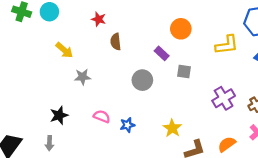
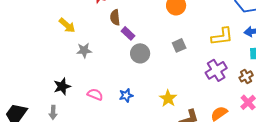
yellow L-shape: (227, 45) -> (222, 36), moved
purple rectangle: (162, 53) -> (128, 33), moved
gray square: (184, 72) -> (179, 45), turned -32
pink semicircle: (102, 116) -> (95, 94), moved

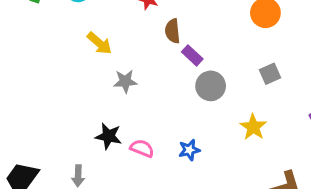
black star: (62, 86) -> (109, 136), moved, turned 30
yellow star: (168, 98) -> (253, 127), moved

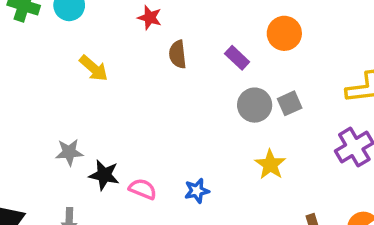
purple rectangle: (192, 55) -> (237, 58), moved
gray star: (125, 81) -> (69, 152), moved
gray circle: (211, 86) -> (255, 105), moved

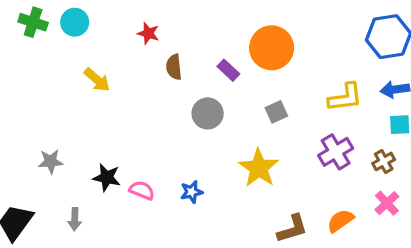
orange circle: (284, 33) -> (272, 48), size x1.4
gray circle: (255, 105) -> (208, 113), moved
gray star: (69, 152) -> (51, 161), moved
yellow star: (270, 165) -> (259, 168), size x1.4

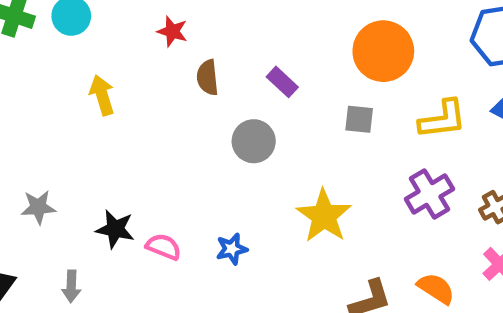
orange circle: (272, 48) -> (383, 51), moved
yellow arrow: (97, 80) -> (102, 95), turned -148
gray square: (276, 112) -> (359, 119), moved, turned 30
orange semicircle: (340, 221) -> (436, 288), turned 68

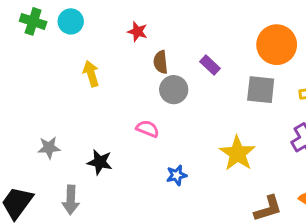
gray square: (359, 119) -> (261, 90), size x1.5
gray circle: (254, 141) -> (174, 90), moved
pink semicircle: (164, 247) -> (148, 129), moved
gray arrow: (71, 286) -> (71, 200), size x1.4

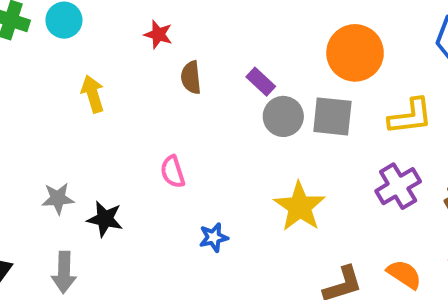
gray circle: (174, 90) -> (283, 116), moved
pink semicircle: (148, 129) -> (173, 172), turned -130
gray star: (49, 148) -> (58, 198), moved

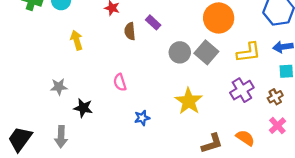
purple rectangle: (261, 82) -> (153, 22), moved
gray square: (332, 116) -> (206, 52), turned 35
gray star: (58, 198) -> (59, 87), moved

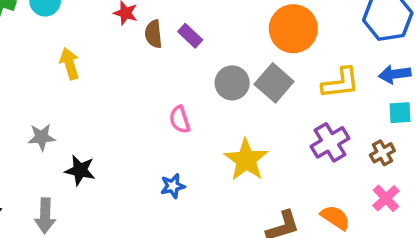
brown semicircle: (130, 31) -> (153, 34), moved
pink semicircle: (120, 82) -> (180, 120), moved

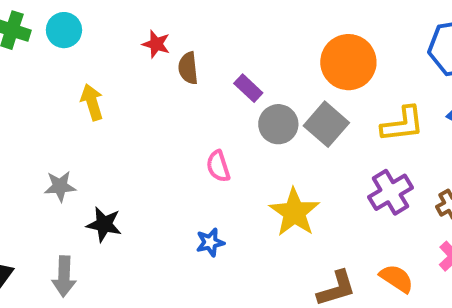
purple rectangle: (190, 36) -> (248, 88), moved

